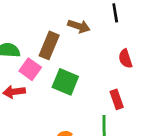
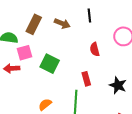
brown rectangle: (49, 45) -> (34, 24), moved
pink square: (30, 69) -> (25, 53), turned 35

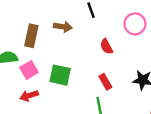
red arrow: (12, 68) -> (29, 96), moved

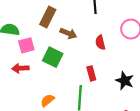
brown arrow: (63, 27) -> (68, 33), moved
brown rectangle: (31, 36) -> (48, 17), moved

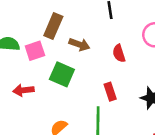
pink square: (26, 45) -> (35, 51), moved

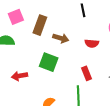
pink square: (35, 51) -> (16, 17), moved
red semicircle: (119, 53) -> (92, 43), turned -64

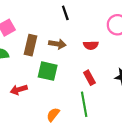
black line: (83, 10) -> (65, 13), moved
brown rectangle: (40, 25) -> (30, 45), moved

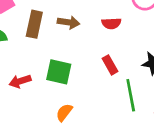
green square: (48, 71) -> (59, 72), moved
green line: (84, 104) -> (131, 95), moved

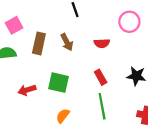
brown arrow: (69, 22) -> (67, 42), turned 54
green line: (131, 95) -> (102, 106), moved

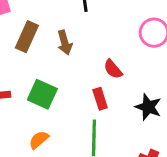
red semicircle: (102, 43) -> (113, 69), moved, turned 40

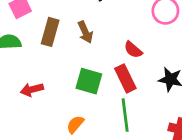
green square: (42, 94) -> (89, 81), moved
red rectangle: (100, 99) -> (125, 78), size x1.4

